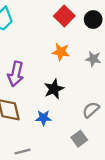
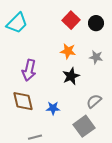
black star: (54, 89) -> (71, 76), moved
gray square: (79, 139) -> (84, 126), size x1.5

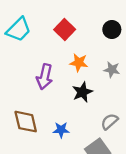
red square: (71, 20) -> (65, 30), moved
purple arrow: (29, 70) -> (45, 77), moved

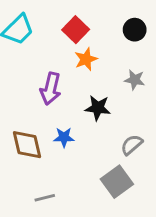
orange star: (79, 63) -> (86, 59), moved, turned -30
black star: (82, 92) -> (98, 108), turned 30
blue star: (61, 130) -> (64, 137), moved

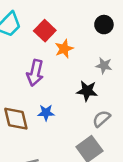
red square: (76, 30) -> (45, 31), moved
black star: (98, 108) -> (87, 91), moved

